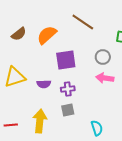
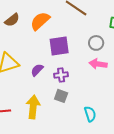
purple semicircle: (44, 84) -> (37, 70), turned 136
gray square: (68, 110) -> (61, 96), turned 32

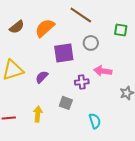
gray circle: (96, 43) -> (91, 43), moved
purple cross: (61, 75) -> (82, 82), moved
yellow arrow: (33, 107) -> (38, 114), size x0.7

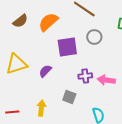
pink arrow: (103, 71) -> (106, 80), moved

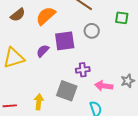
purple semicircle: (45, 71) -> (43, 51), moved
pink arrow: (106, 80) -> (104, 86), moved
gray square: (69, 97) -> (67, 91), size x1.5

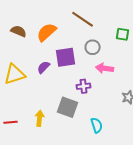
brown semicircle: (18, 15) -> (19, 31), turned -119
pink arrow: (104, 86) -> (105, 68), moved

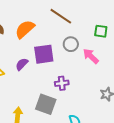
pink arrow: (105, 68) -> (91, 56), moved, turned 36

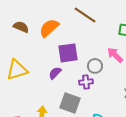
gray circle: (71, 44) -> (95, 66), moved
purple semicircle: (22, 64) -> (55, 73), moved

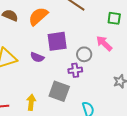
purple semicircle: (55, 73) -> (37, 57), moved, turned -112

